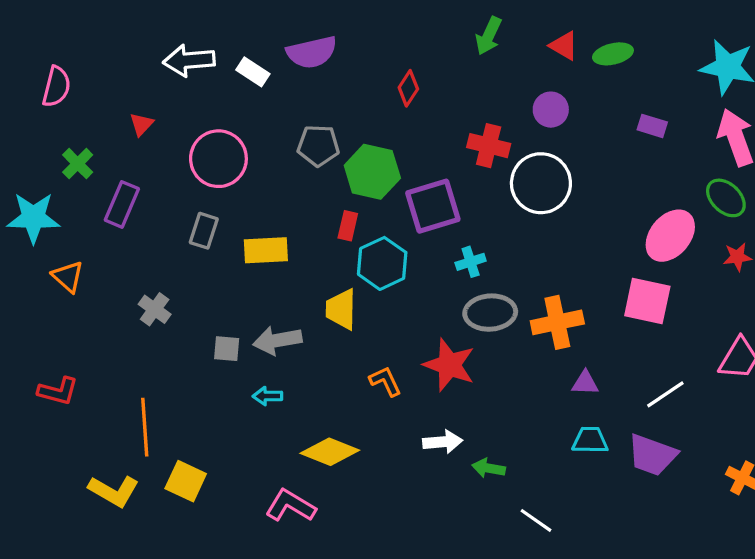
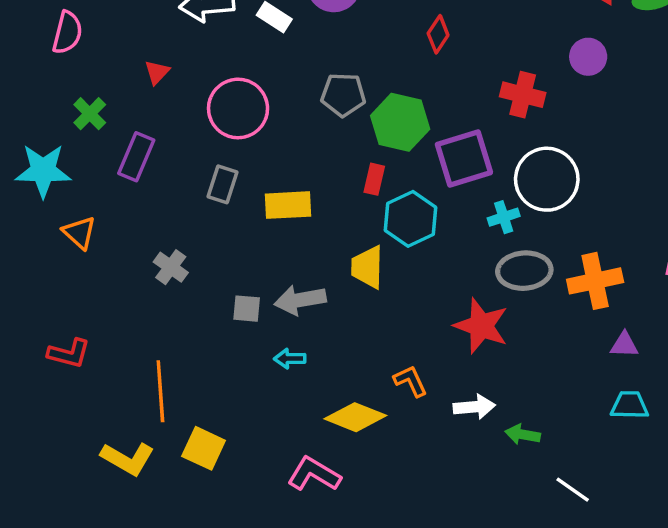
white circle: (541, 183) -> (547, 179), moved
orange L-shape: (385, 381) -> (410, 381), moved

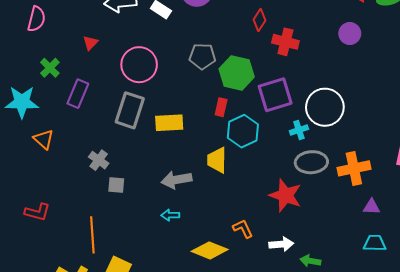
red cross: (523, 95) -> (285, 42), moved
gray rectangle: (222, 184) -> (130, 110), size x1.6
gray square: (247, 309) -> (116, 185), moved

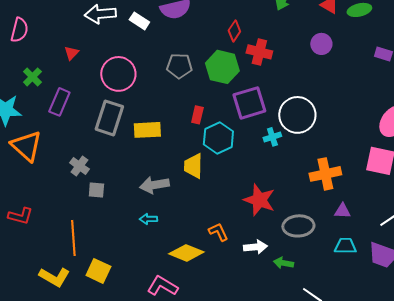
green hexagon: (237, 73) -> (222, 67), moved
orange triangle: (44, 139) -> (26, 146), size x1.6
gray ellipse: (311, 162) -> (298, 226), moved

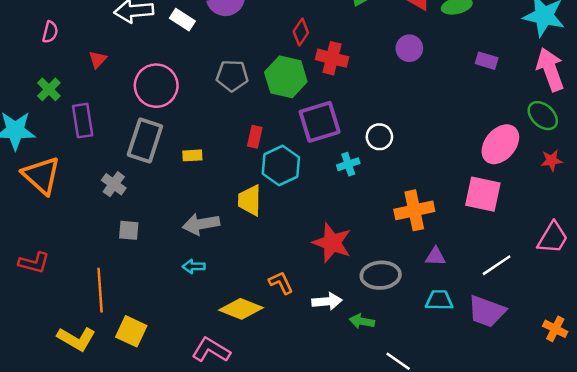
pink semicircle: (19, 30) -> (50, 32), moved, size x0.7
purple rectangle: (59, 102) -> (83, 121), turned -32
white circle: (297, 115) -> (379, 137), size x0.6
yellow rectangle: (147, 130) -> (192, 155), size x0.6
gray cross: (79, 166) -> (114, 184), moved

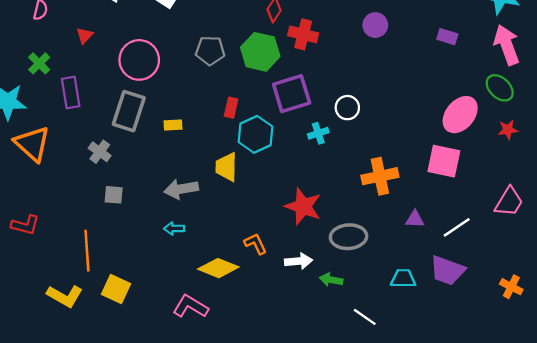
purple triangle: (436, 256) -> (415, 219), moved
cyan trapezoid: (439, 300) -> (403, 279), moved

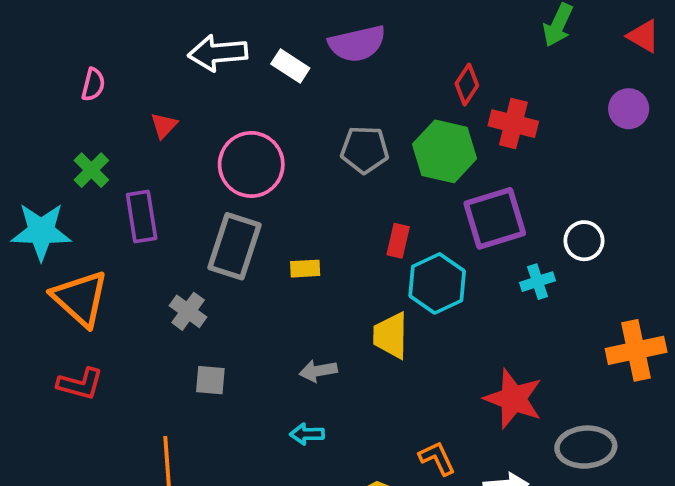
gray arrow: (181, 189) -> (318, 371), size x0.7
red L-shape: (25, 225) -> (80, 384), moved

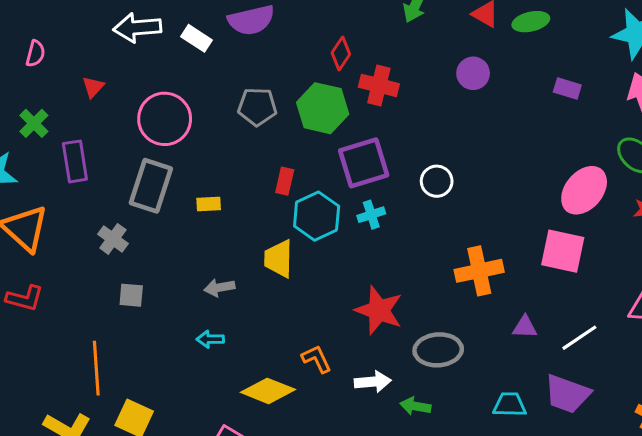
cyan cross: (538, 282) -> (371, 215), moved

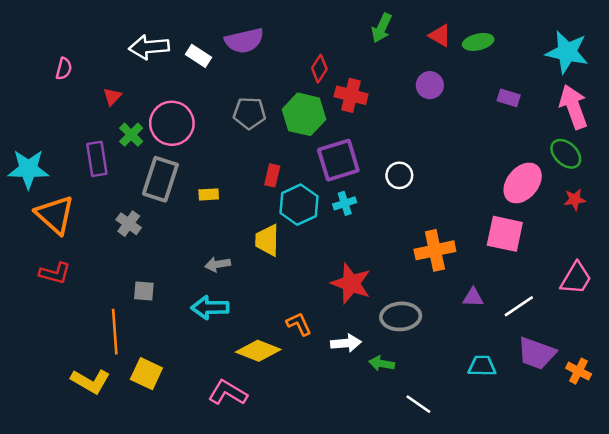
green cross: (34, 123) -> (131, 135), moved
gray square: (131, 295) -> (144, 291), moved
cyan arrow: (210, 339) -> (210, 308), size x1.6
purple trapezoid: (567, 394) -> (537, 353), moved
cyan trapezoid: (510, 405) -> (482, 366), moved

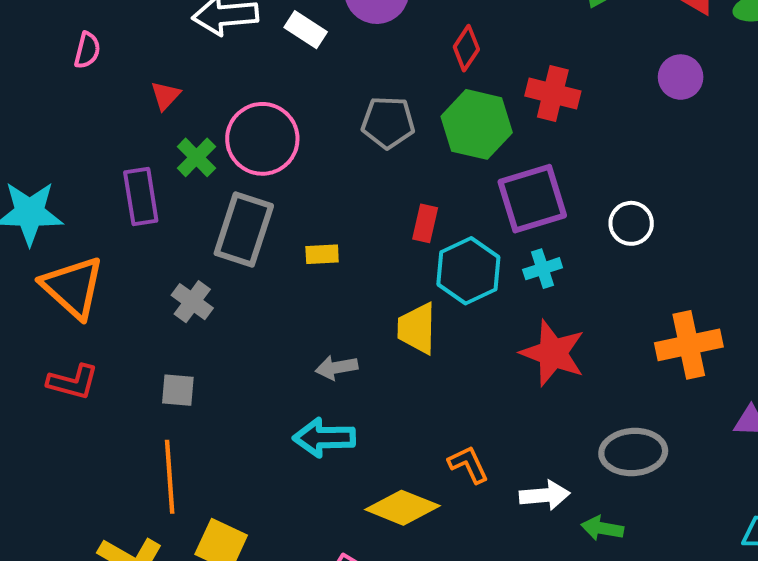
red diamond: (319, 69) -> (466, 48), moved
red star: (351, 283) -> (553, 353), moved
gray square: (144, 291) -> (178, 390), moved

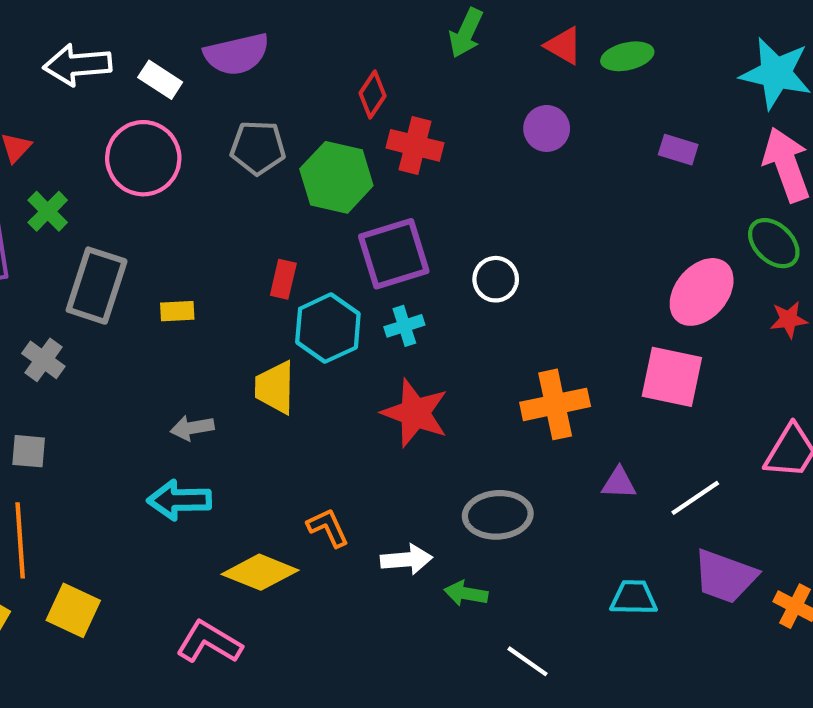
red diamond: (466, 48) -> (373, 95), moved
gray pentagon: (388, 122) -> (258, 148), moved
pink circle: (262, 139) -> (143, 158), moved

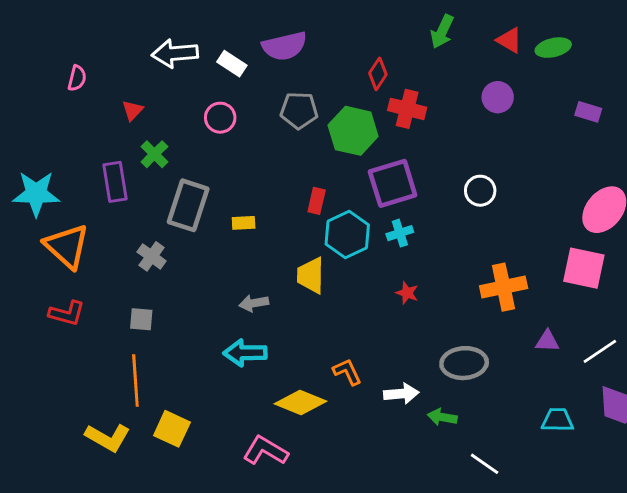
pink circle: (143, 158) -> (220, 118), size x0.6
white circle: (496, 279) -> (480, 191), moved
red star: (415, 413) -> (407, 293), size x0.5

